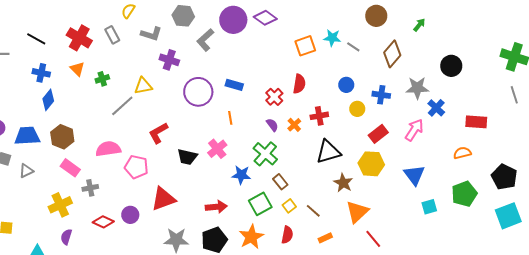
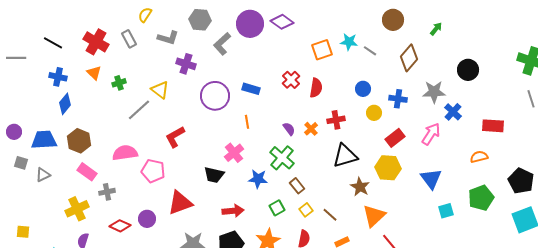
yellow triangle: (143, 86) -> (160, 90), turned 48
red cross: (274, 97) -> (291, 80), moved
black trapezoid: (187, 157) -> (214, 175), moved
green square: (260, 204) -> (277, 208), size x0.7

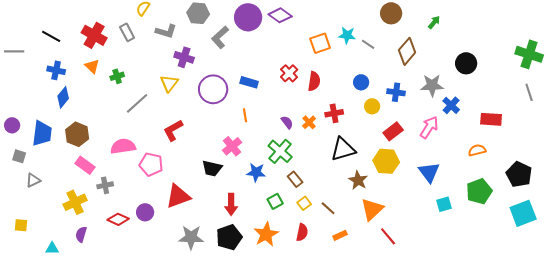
yellow triangle: (160, 90) -> (169, 83), moved, turned 30
blue trapezoid: (44, 140) -> (42, 133), turned 100
gray triangle: (43, 175) -> (33, 180), moved
red arrow: (233, 211) -> (231, 204), turned 95

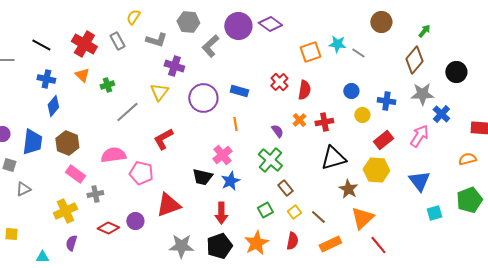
brown diamond: (407, 51) -> (414, 60), moved
orange cross: (309, 122) -> (299, 120), moved
blue star: (256, 172) -> (230, 181), moved, turned -30
orange rectangle: (340, 235) -> (330, 244), size x1.5

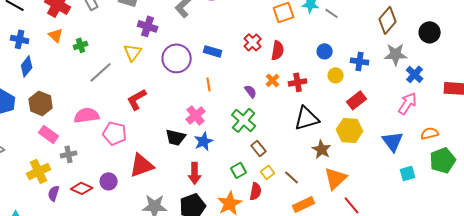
pink arrow: (419, 136) -> (408, 103), moved
orange semicircle: (467, 159) -> (430, 133), moved
red semicircle: (292, 241) -> (256, 191), moved
purple semicircle: (71, 243) -> (54, 193), moved

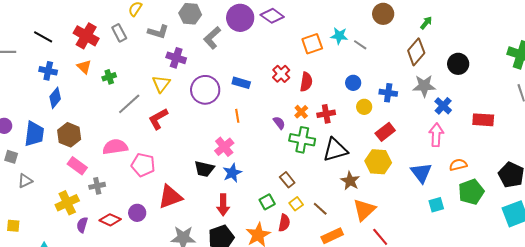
red L-shape: (137, 99) -> (158, 119), moved
pink arrow: (408, 103) -> (436, 135), turned -30
green cross: (244, 120) -> (302, 140), moved, turned -30

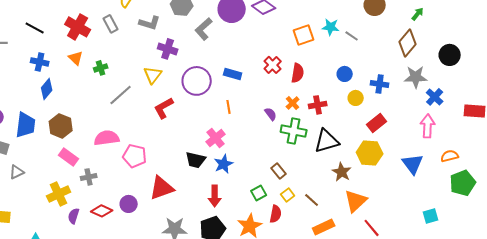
red L-shape: (158, 119) -> (164, 108), moved
cyan square: (436, 205) -> (431, 216), moved

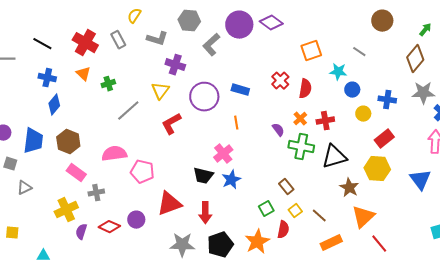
cyan star: (331, 27) -> (338, 72), moved
red arrow: (215, 196) -> (205, 213), moved

